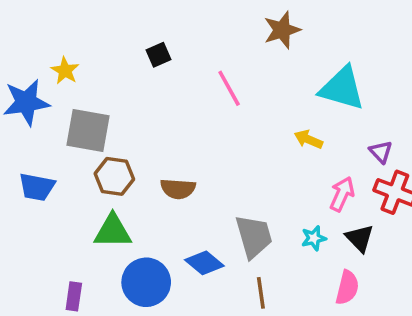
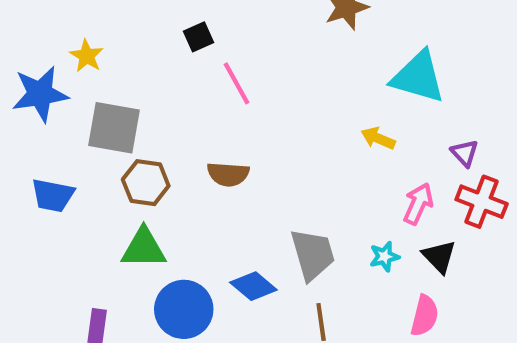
pink line: (229, 88) -> (237, 83), moved
brown semicircle: (178, 189) -> (228, 174), moved

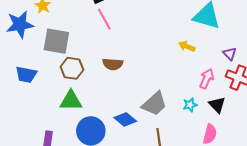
pink line: (237, 83) -> (104, 19), moved
gray trapezoid: (313, 254) -> (154, 104), turned 64

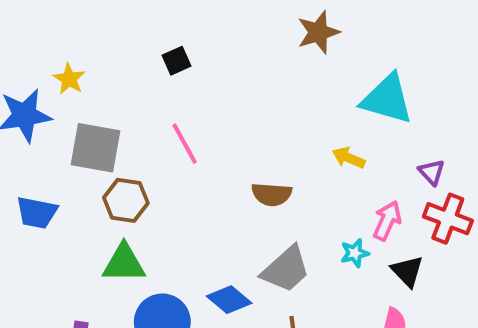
pink line: (104, 19) -> (185, 144), moved
brown semicircle: (113, 64) -> (272, 194), moved
cyan star: (190, 105) -> (355, 253), moved

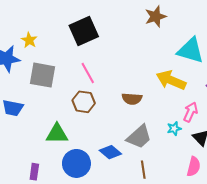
black square: (176, 61) -> (84, 31), size x2.0
yellow arrow: (349, 158) -> (171, 80), size x1.8
brown hexagon: (126, 200) -> (84, 102), moved

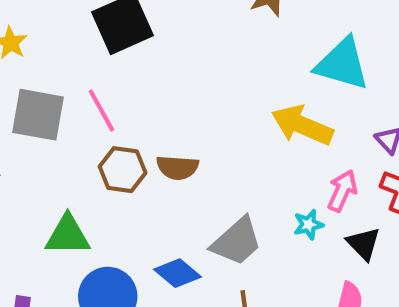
pink line: (88, 73) -> (101, 110), moved
brown semicircle: (132, 99) -> (177, 168), moved

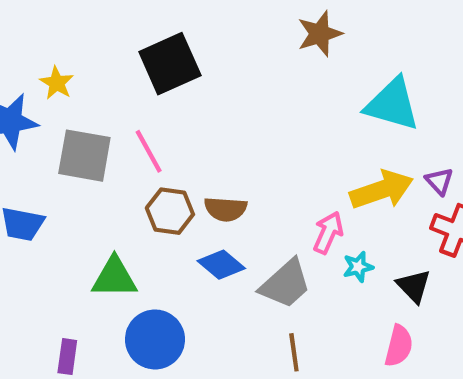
yellow arrow: (302, 125) -> (382, 190), moved, turned 138
pink arrow: (342, 191) -> (328, 233), moved
blue diamond: (177, 273) -> (221, 265), moved

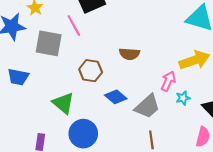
pink line: (149, 151) -> (74, 26), moved
brown semicircle: (226, 209) -> (129, 54), moved
green triangle: (114, 277) -> (63, 103), turned 40

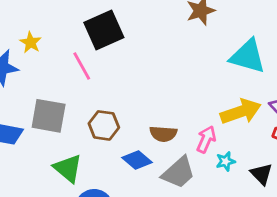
gray square: (49, 43) -> (49, 116), moved
brown semicircle: (129, 54) -> (163, 134), moved

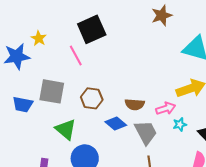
pink arrow: (206, 139) -> (166, 108), turned 48
gray trapezoid: (179, 172) -> (146, 132), turned -76

